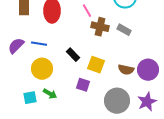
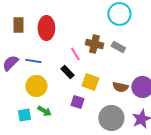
pink line: (87, 11) -> (75, 54), moved

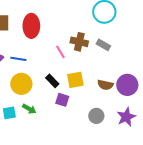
black rectangle: (67, 72) -> (52, 81), moved
yellow square: (90, 82) -> (75, 80), turned -30
gray circle: (111, 118) -> (96, 116), size x0.6

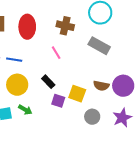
brown cross: (79, 42) -> (65, 26), moved
gray rectangle: (103, 45) -> (99, 46), size x1.5
yellow square: (75, 80) -> (77, 94), moved, turned 30

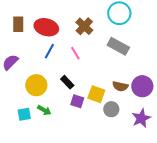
brown cross: (65, 26) -> (84, 26), turned 30
red ellipse: (27, 27) -> (46, 27), turned -75
blue line: (14, 60) -> (49, 51), moved, turned -70
gray circle: (92, 117) -> (111, 109), moved

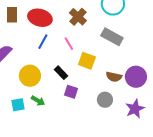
yellow square: (96, 94) -> (87, 61), moved

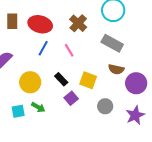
yellow square: (87, 61) -> (88, 80), moved
brown semicircle: (114, 77) -> (116, 69), moved
purple square: (71, 92) -> (71, 98), turned 32

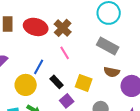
brown cross: (78, 23) -> (63, 28), moved
blue line: (43, 48) -> (39, 67), moved

